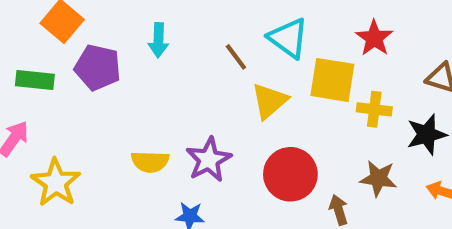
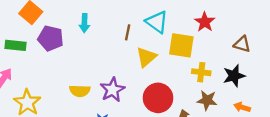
brown line: (236, 57) -> (128, 32), turned 49
yellow cross: (374, 109) -> (201, 72), moved

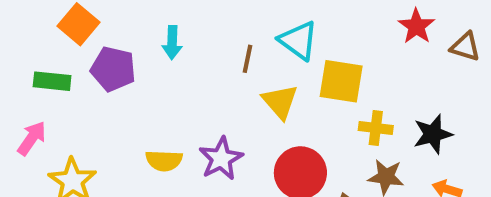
red star: (205, 22) -> (416, 26), moved
brown triangle: (242, 44) -> (465, 47), moved
yellow triangle: (146, 57) -> (280, 102), turned -30

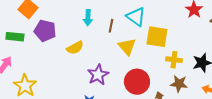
cyan arrow: (172, 43) -> (88, 18), moved
yellow semicircle: (164, 161) -> (75, 48), moved, turned -30

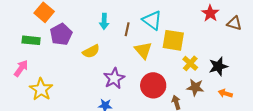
purple pentagon: (45, 31) -> (61, 34), turned 30
yellow cross: (174, 60) -> (190, 63), turned 35

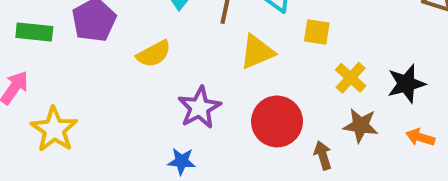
yellow square: (173, 40) -> (317, 32), size x0.6
yellow triangle: (143, 50) -> (257, 52), turned 48

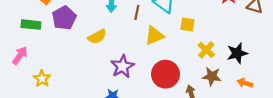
yellow star: (54, 129) -> (42, 79), size x0.7

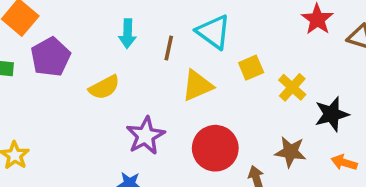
yellow square: (188, 25) -> (251, 68), turned -32
yellow cross: (206, 50) -> (292, 87), moved

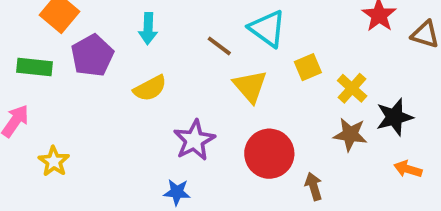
cyan arrow: (128, 34) -> (148, 29), moved
brown line: (169, 48) -> (219, 46), turned -65
yellow triangle: (197, 86) -> (250, 86), turned -48
brown star: (290, 152) -> (350, 134), moved

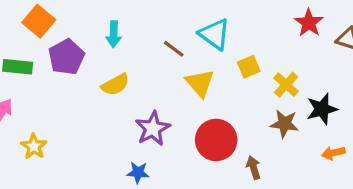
orange arrow: (408, 169) -> (333, 153), turned -30

